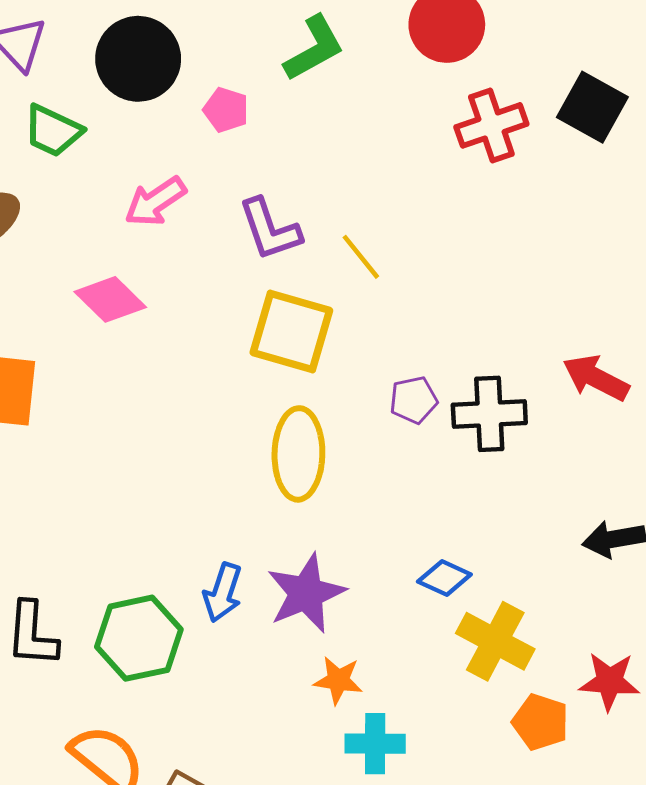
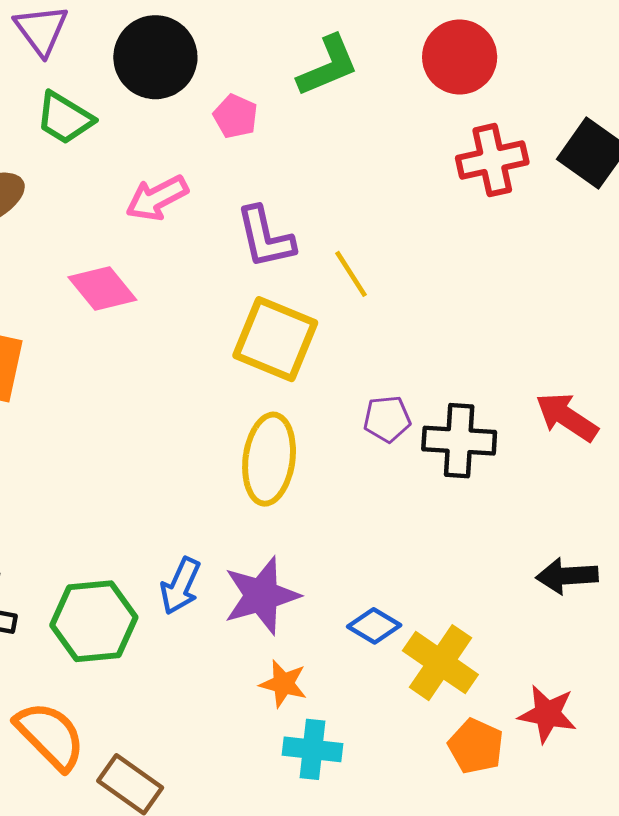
blue diamond: (444, 578) -> (374, 626), moved

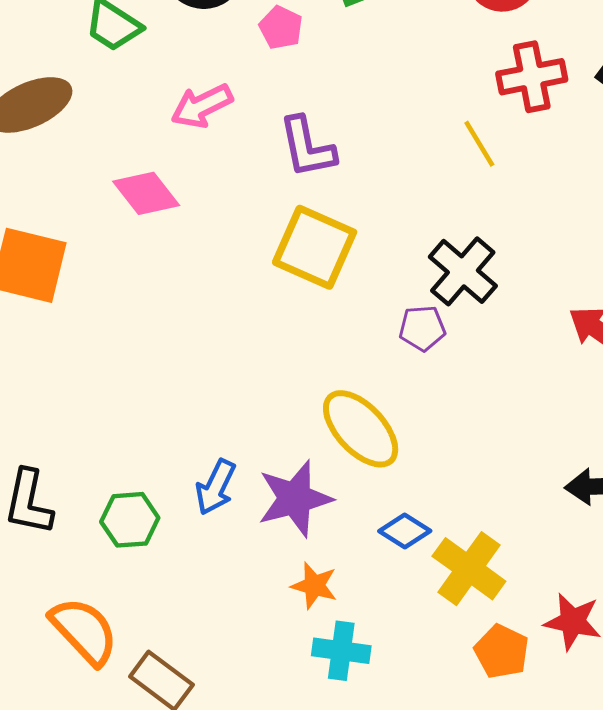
yellow line: (351, 274) -> (479, 144), moved
black cross: (459, 441) -> (463, 271), moved, turned 36
yellow ellipse: (269, 459) -> (361, 429), moved, turned -52
green hexagon: (94, 621) -> (130, 520), size x0.7

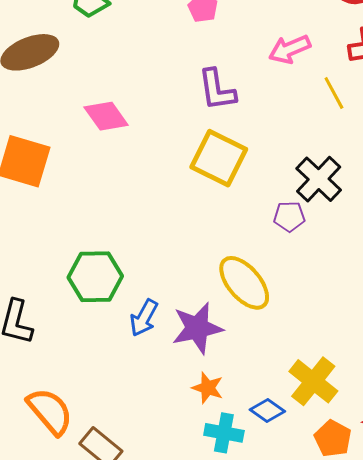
pink arrow: (202, 106) -> (290, 49), moved
green hexagon: (130, 520) -> (95, 277), moved, size x1.4
blue diamond: (405, 531) -> (267, 411), moved

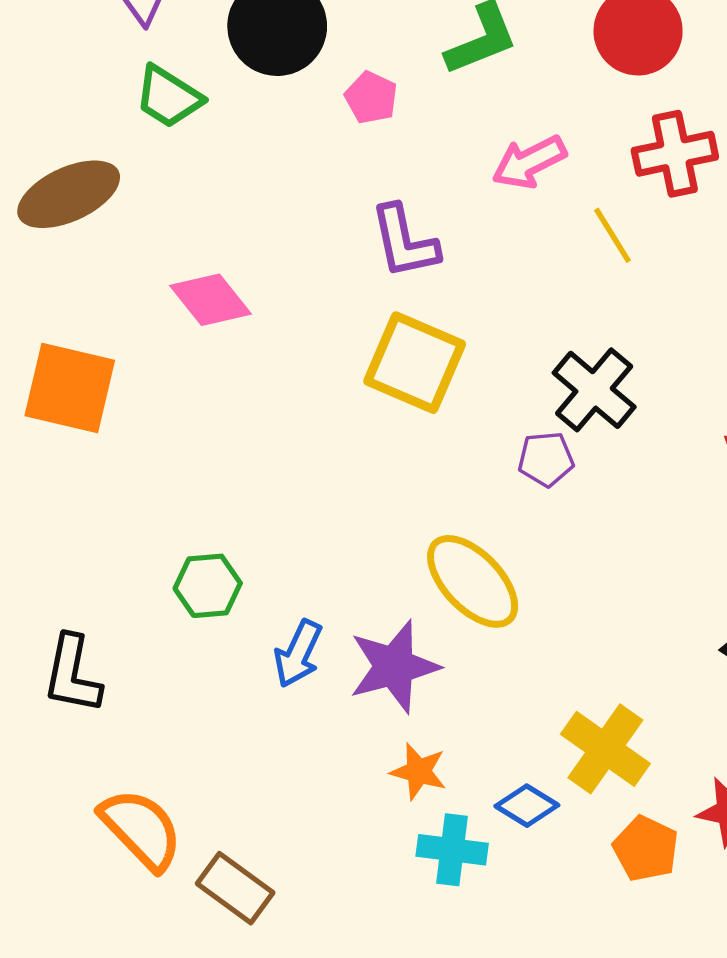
green hexagon: (95, 277) -> (208, 586), size x0.7

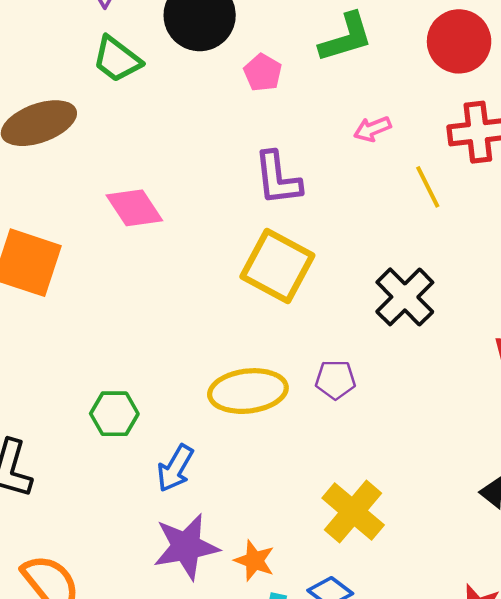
pink arrow: (529, 162) -> (372, 129), size x0.7
purple pentagon: (546, 459) -> (335, 380), moved
yellow ellipse: (473, 581) -> (248, 391), moved, turned -58
purple star: (394, 666) -> (186, 547), moved
yellow cross: (605, 749) -> (353, 511), moved

